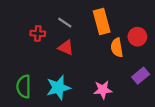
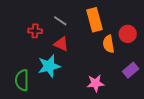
cyan star: (58, 88) -> (49, 66), moved

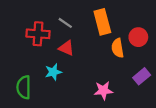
red cross: (35, 31) -> (38, 34), size x1.5
cyan star: (49, 66) -> (53, 72), size x0.7

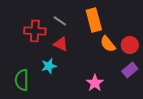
red circle: (138, 37) -> (130, 45), moved
orange semicircle: (118, 48) -> (108, 44), turned -30
pink star: (103, 91) -> (95, 83), turned -30

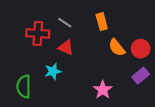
orange rectangle: (94, 20) -> (102, 22), size x0.7

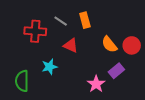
orange rectangle: (102, 22) -> (85, 20), moved
red triangle: (66, 48) -> (71, 45), moved
purple rectangle: (141, 76) -> (116, 71), moved

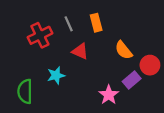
gray line: (61, 21) -> (69, 24), turned 32
red cross: (35, 31) -> (40, 35), turned -30
red circle: (132, 45) -> (150, 65), moved

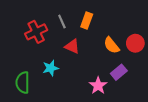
orange rectangle: (96, 23) -> (87, 20), turned 35
red circle: (150, 65) -> (135, 43), moved

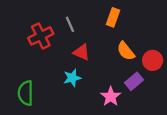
orange rectangle: (87, 20) -> (113, 17), moved
red circle: (135, 43) -> (153, 60), moved
cyan star: (51, 68) -> (72, 78), moved

